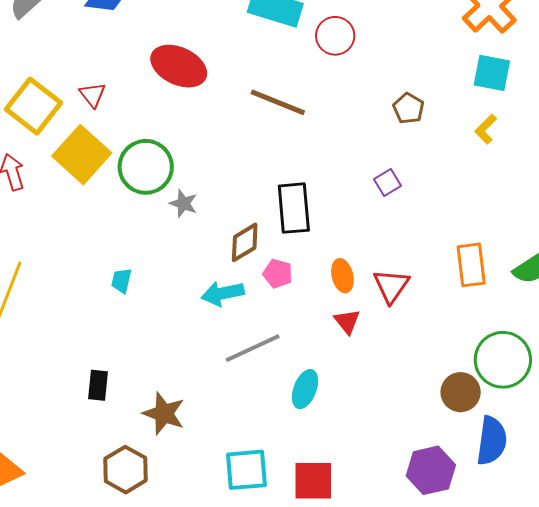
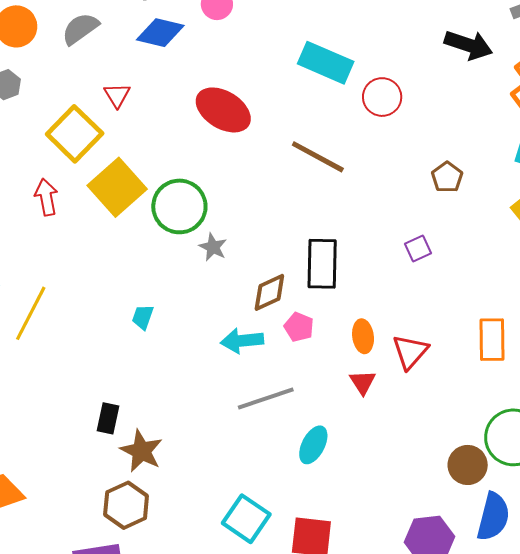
red triangle: (93, 95) -> (117, 95), moved
brown star: (164, 413) -> (141, 451), moved
cyan square: (246, 470) -> (246, 519), turned 33

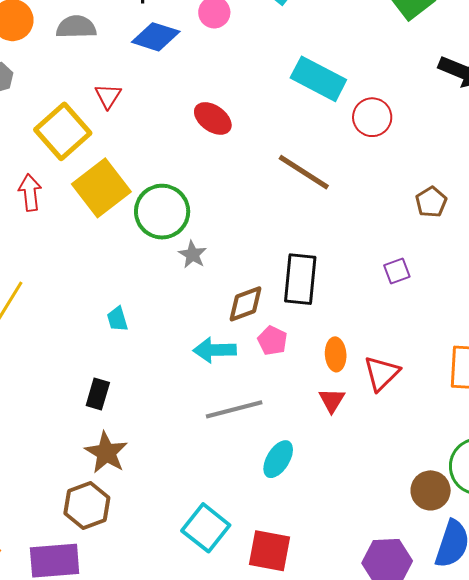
gray semicircle: (80, 29) -> (76, 27), turned 30
red ellipse: (223, 110) -> (213, 118), size x0.7
cyan trapezoid: (143, 317) -> (117, 319), turned -40
black rectangle: (108, 418) -> (98, 394), moved

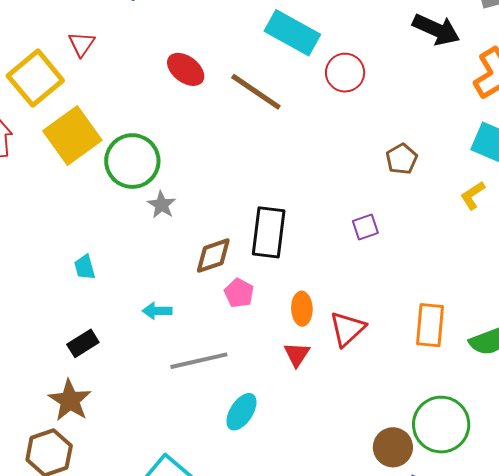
brown line: (304, 172) -> (256, 92), moved
cyan arrow: (215, 350) -> (157, 311), moved, size x0.7
black rectangle: (98, 394) -> (83, 343), moved, turned 40

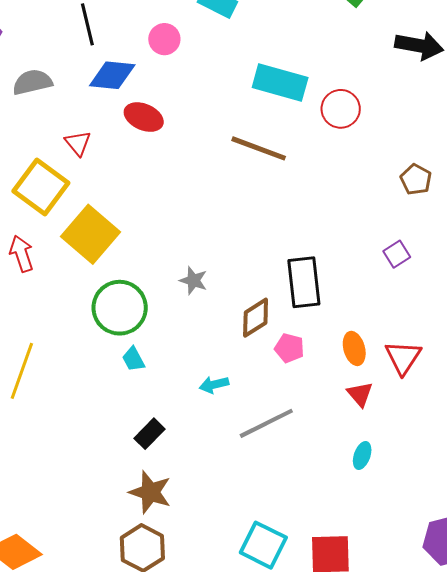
red ellipse: (186, 69) -> (144, 117), moved
green circle: (132, 161) -> (120, 308), moved
cyan ellipse: (241, 412) -> (362, 455), moved, size x0.7

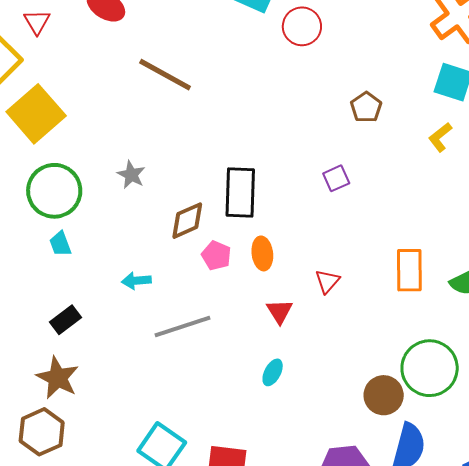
brown line: (259, 148) -> (165, 75), moved
orange ellipse: (354, 348) -> (262, 253), moved
red triangle: (403, 357) -> (327, 281), size x0.7

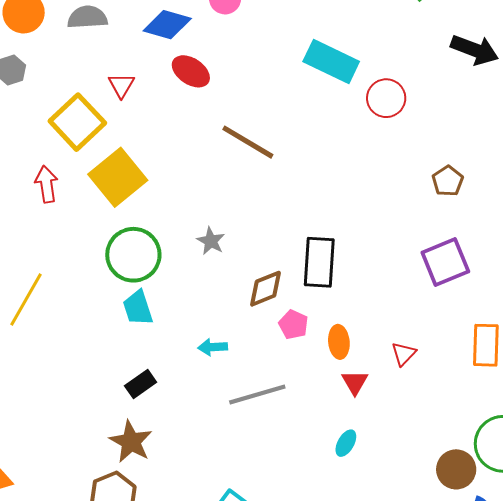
purple square: (336, 178) -> (445, 262), moved, size x1.8
cyan trapezoid: (60, 244) -> (138, 308), size x1.4
orange ellipse: (262, 253) -> (339, 342), moved

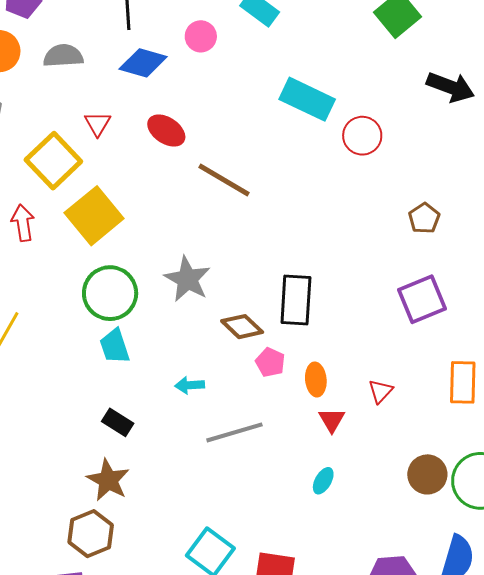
red ellipse: (191, 71) -> (166, 131), moved
gray star: (211, 241) -> (187, 279), size x1.6
brown diamond: (265, 289) -> (242, 327), turned 66
black rectangle: (141, 384) -> (118, 422), turned 68
brown circle: (456, 469) -> (427, 474), moved

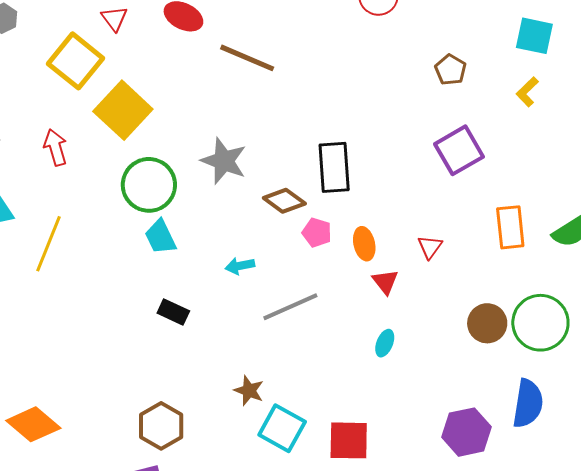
red arrow: (23, 223) -> (55, 147), moved
brown star: (108, 480) -> (249, 391), moved, size x0.7

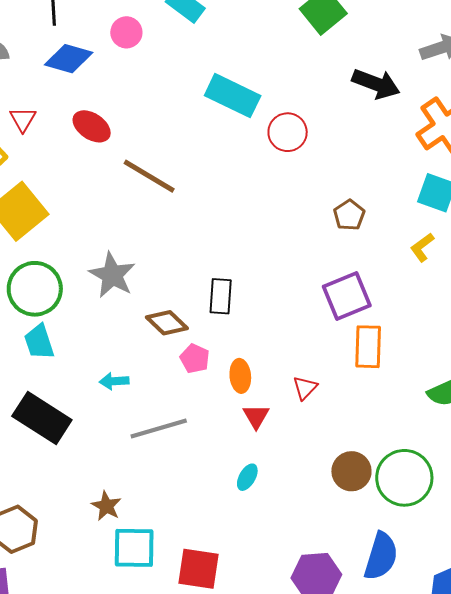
black rectangle: (334, 167) -> (221, 296), size x0.7
orange rectangle: (510, 227) -> (368, 347), moved
black rectangle: (173, 312) -> (42, 418), size x1.8
cyan square: (282, 428) -> (134, 548), turned -36

